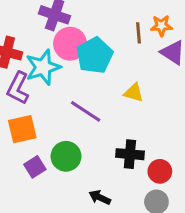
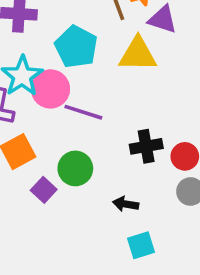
pink circle: (70, 44) -> (50, 89), moved
yellow triangle: (134, 93) -> (138, 54), moved, size x1.6

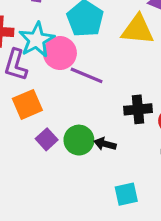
green circle: (75, 168) -> (79, 140), moved
black arrow: (126, 204) -> (105, 144), moved

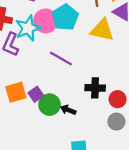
pink circle: (60, 53) -> (46, 21), moved
orange square: (27, 104) -> (16, 92), moved
purple square: (47, 139) -> (36, 94), moved

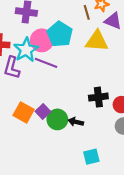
purple line: (61, 59) -> (46, 63), moved
orange square: (16, 92) -> (24, 112), turned -36

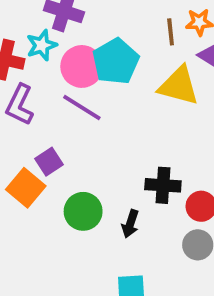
cyan star: (26, 50) -> (42, 45), moved, size x0.7
purple square: (43, 112) -> (49, 162), moved
black arrow: (76, 122) -> (130, 224), moved, turned -96

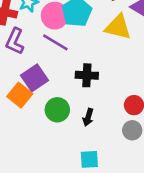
purple square: (49, 162) -> (35, 78), size x1.5
black cross: (163, 185) -> (87, 75), moved

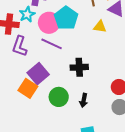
yellow triangle: (118, 27) -> (100, 27), size x0.6

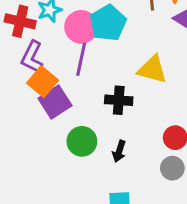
yellow triangle: (100, 27) -> (152, 69), moved, size x1.5
purple line: (52, 44) -> (81, 59), turned 70
orange square: (28, 88) -> (42, 82), moved

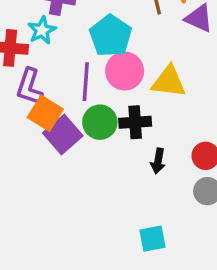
pink circle: (81, 27) -> (125, 71), moved
green circle: (82, 141) -> (100, 122), moved
black arrow: (119, 151) -> (158, 161), moved

